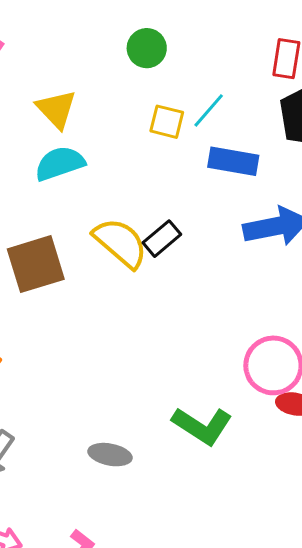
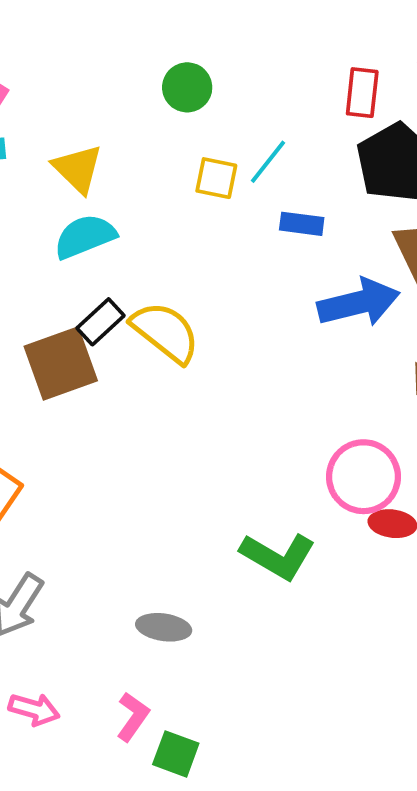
blue rectangle: (233, 161) -> (302, 224), size x0.7
black rectangle: (162, 239) -> (101, 322), moved
gray ellipse: (110, 455) -> (164, 627), moved

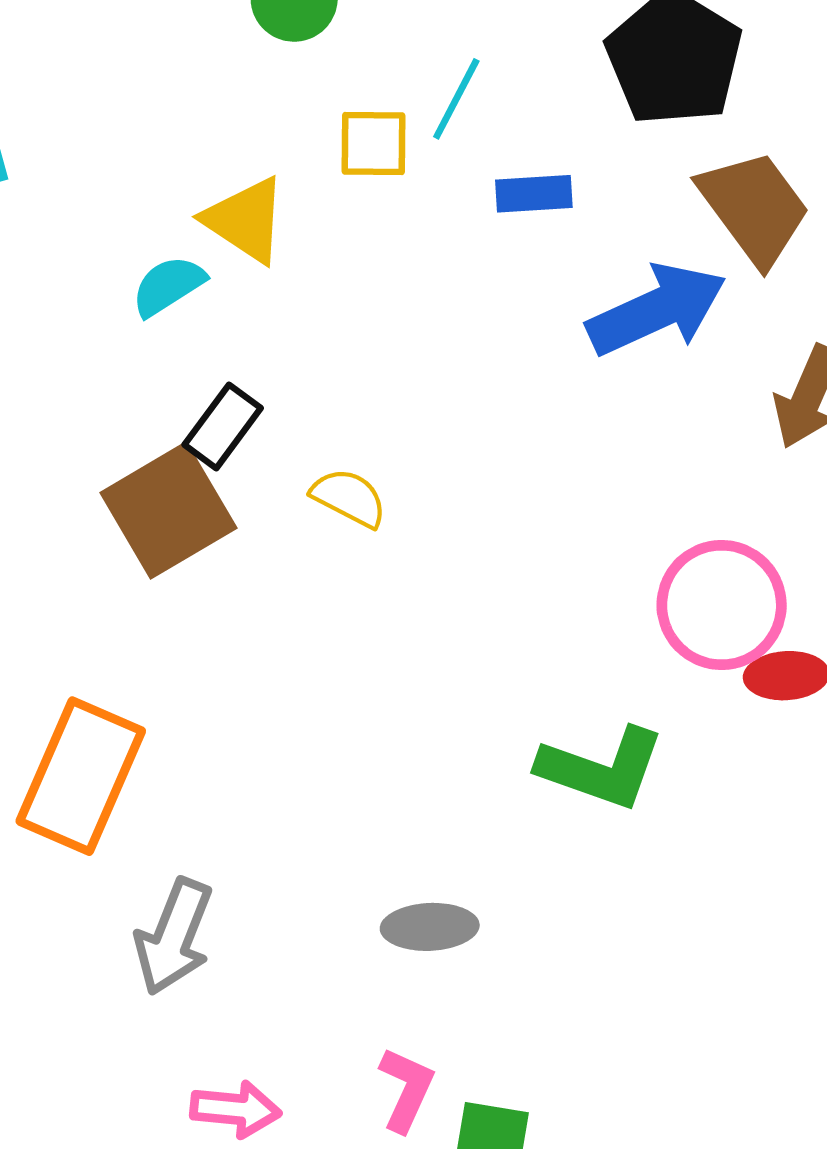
yellow triangle: (78, 169) -> (245, 220), moved
cyan semicircle: (85, 236) -> (168, 286), size x0.7
yellow semicircle: (165, 332) -> (349, 498), moved, size x0.6

